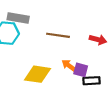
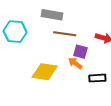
gray rectangle: (18, 18) -> (52, 15), moved
purple square: (81, 70) -> (80, 52), moved

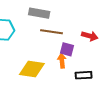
orange arrow: (75, 63) -> (62, 61), turned 48

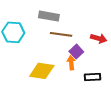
purple square: (67, 49) -> (76, 52), turned 32

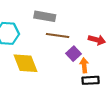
orange arrow: (71, 63) -> (84, 65), moved
yellow diamond: (42, 71) -> (26, 63), moved, turned 60

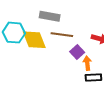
yellow diamond: (26, 63) -> (34, 40), moved

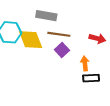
purple square: (77, 52) -> (62, 50), moved

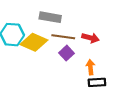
red arrow: (97, 39) -> (90, 38), moved
yellow diamond: (31, 40) -> (34, 42), turned -45

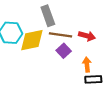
gray rectangle: (50, 17) -> (48, 16), turned 60
yellow diamond: (34, 42) -> (32, 40), turned -35

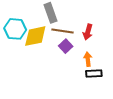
red arrow: (87, 36) -> (88, 32), turned 91

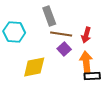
yellow diamond: (35, 36) -> (34, 67), moved
orange arrow: (88, 59) -> (86, 62), size x1.5

